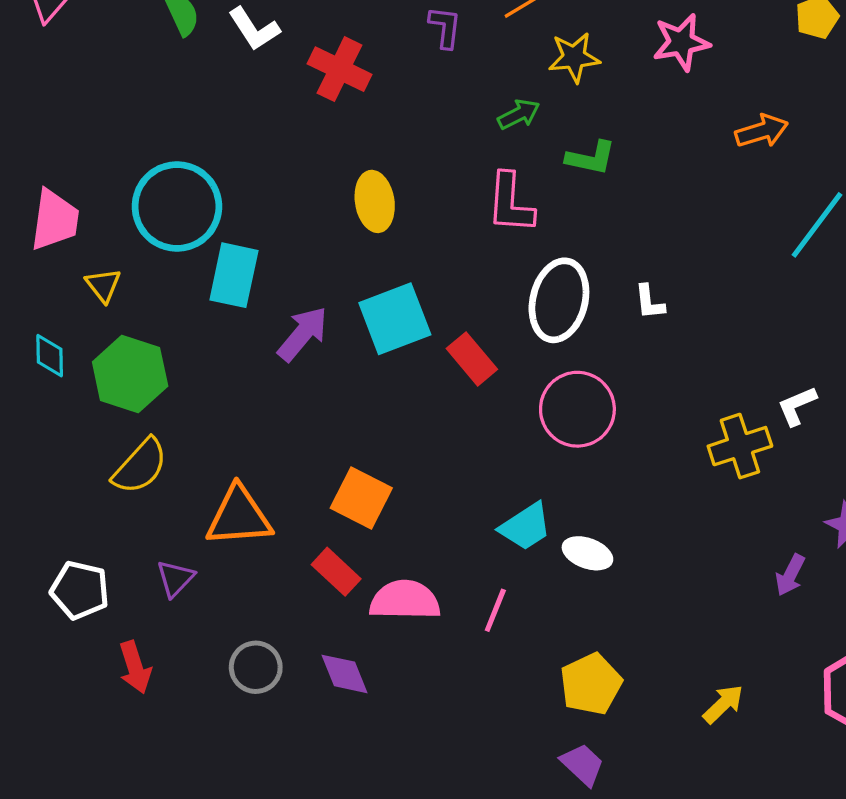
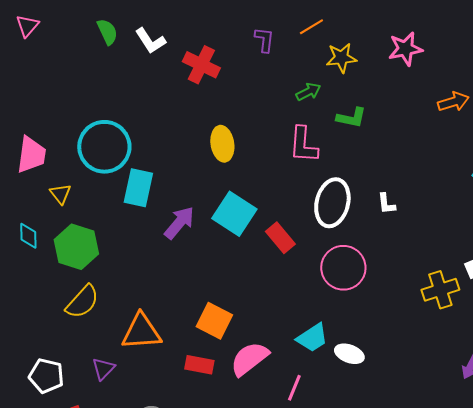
cyan square: (395, 319) -> (234, 214), turned -36
red rectangle: (336, 572) -> (199, 365), turned -32
pink semicircle: (405, 600) -> (249, 359), moved, turned -39

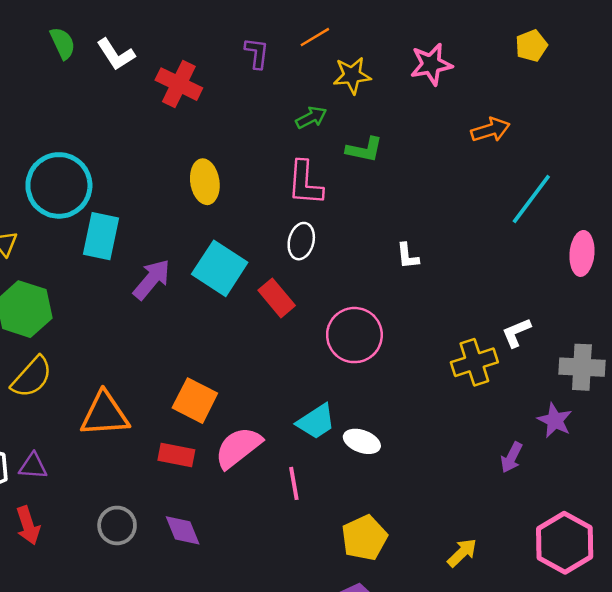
white ellipse: (332, 203) -> (301, 241), moved, size x0.6
purple triangle: (103, 369) -> (33, 466), moved, turned 50
pink line: (294, 388) -> (294, 483), turned -32

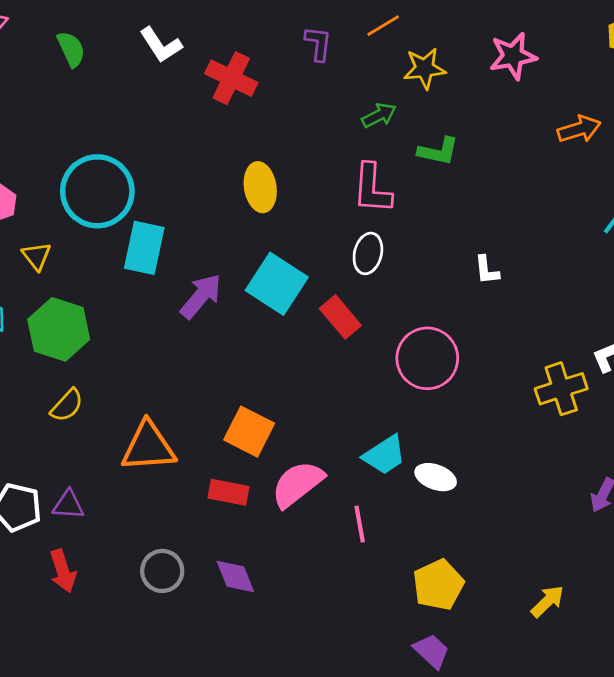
green semicircle: (63, 43) -> (71, 49), moved
yellow semicircle: (32, 377) -> (67, 405), size x0.7

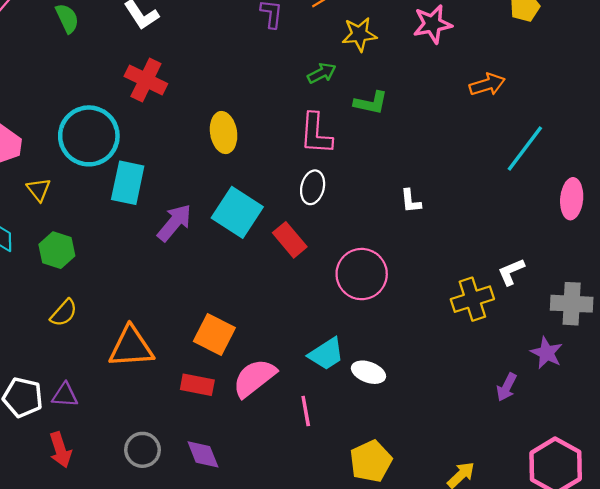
red cross: (231, 78) -> (146, 80), moved
green hexagon: (59, 329) -> (57, 250), size x0.7

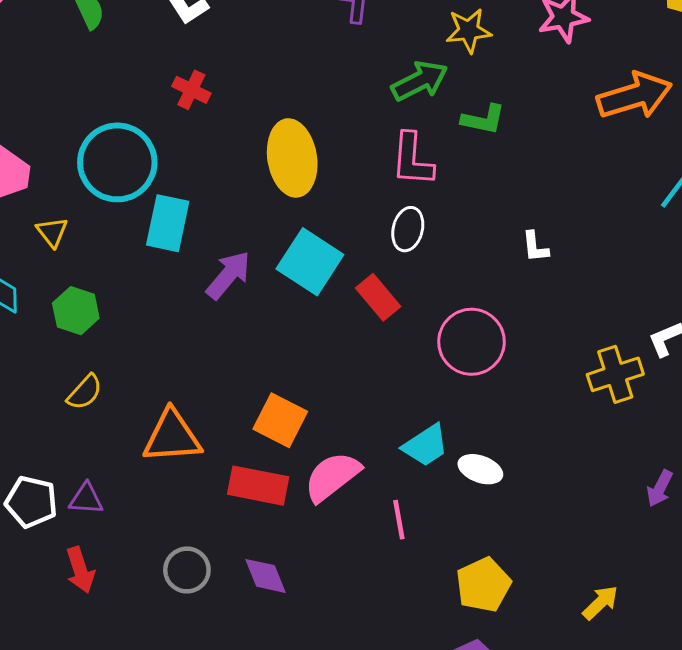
green arrow: (322, 73) -> (420, 81), size x1.5
red cross: (146, 80) -> (191, 90), size x0.7
orange arrow: (487, 85) -> (635, 96), size x1.6
yellow ellipse: (224, 133) -> (292, 158), size x1.4
red rectangle: (197, 385) -> (258, 486), size x1.4

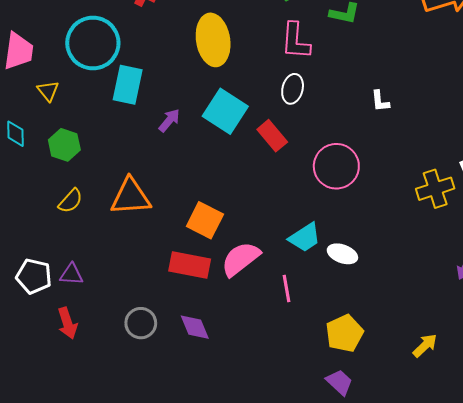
purple arrow: (228, 275) -> (169, 120), size x0.7
orange triangle: (172, 437) -> (131, 197), moved

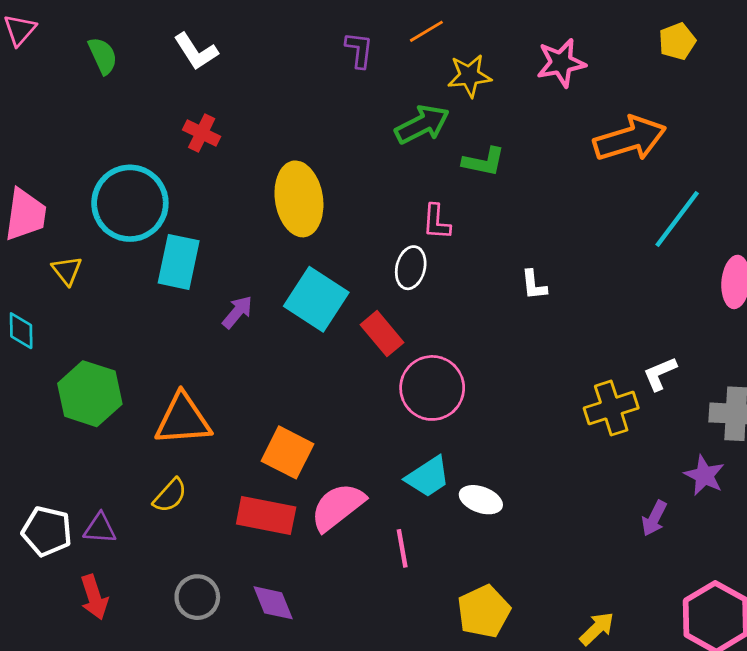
pink L-shape: (296, 41) -> (436, 222), moved, size x0.7
green hexagon: (64, 145) -> (90, 394), moved, size x1.4
pink circle: (336, 166) -> (432, 388), moved
yellow semicircle: (70, 201) -> (170, 495), moved

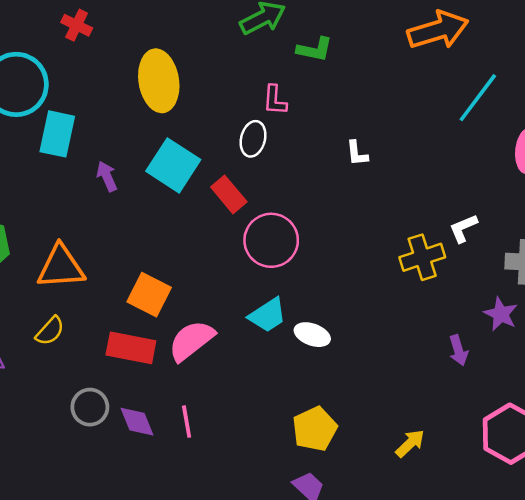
purple arrow: (237, 312) -> (107, 176), turned -64
purple arrow: (654, 518) -> (458, 350), turned -44
pink line: (402, 548) -> (187, 422), moved
gray circle: (197, 597) -> (90, 407), moved

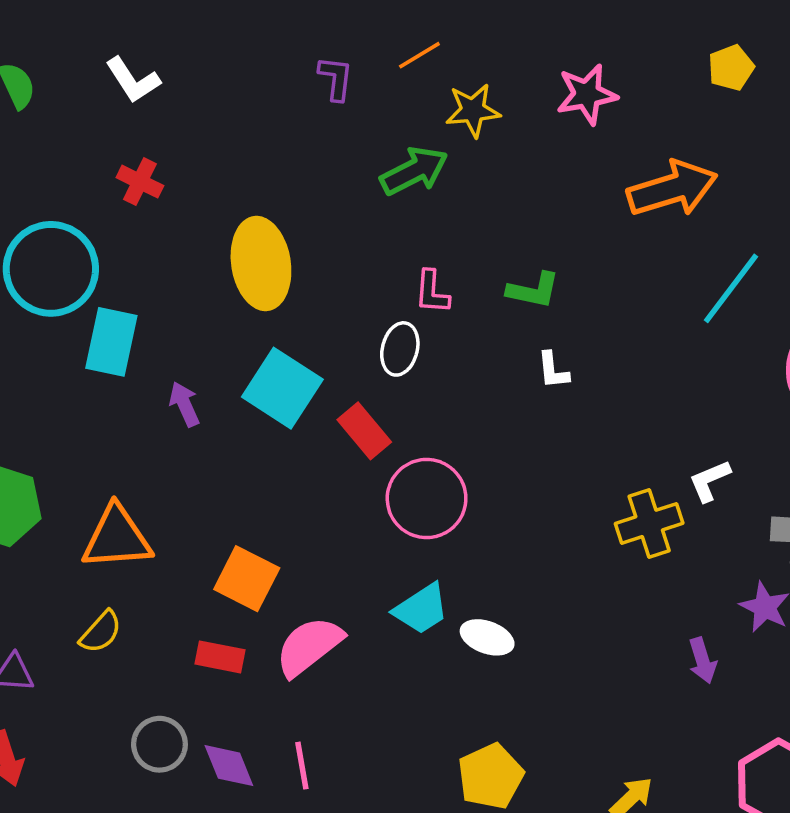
green L-shape: (315, 49) -> (533, 290), moved
red rectangle: (131, 348) -> (220, 657), size x0.7

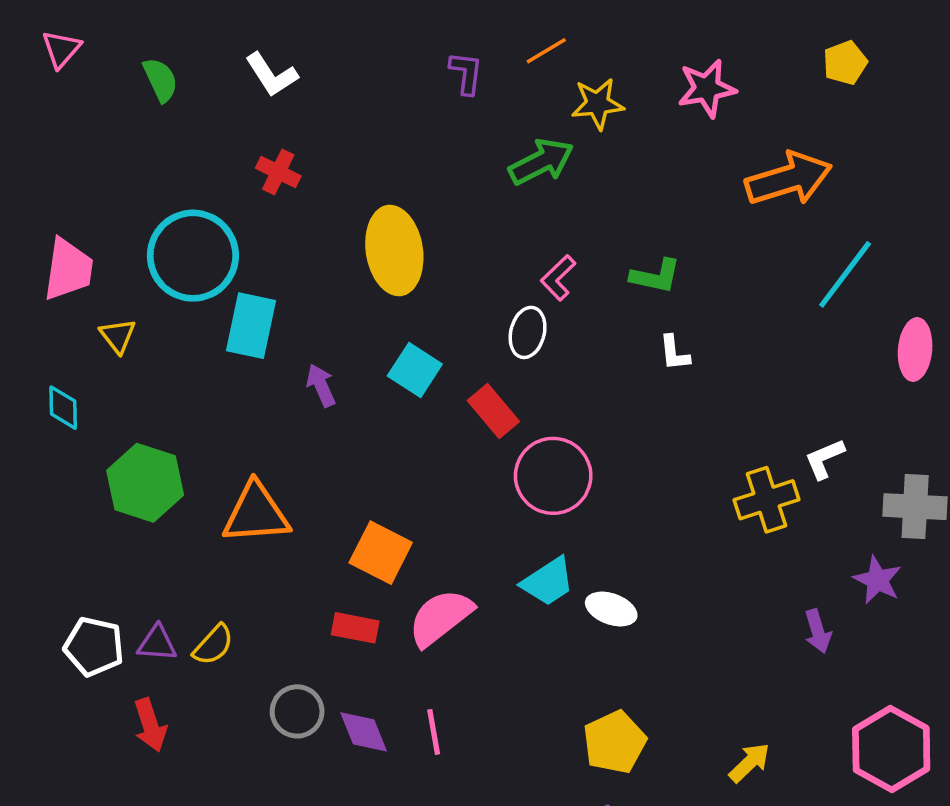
pink L-shape: (432, 292) -> (558, 278), turned 42
cyan square: (282, 388) -> (415, 370), size x0.7
yellow semicircle: (101, 632) -> (213, 645), moved

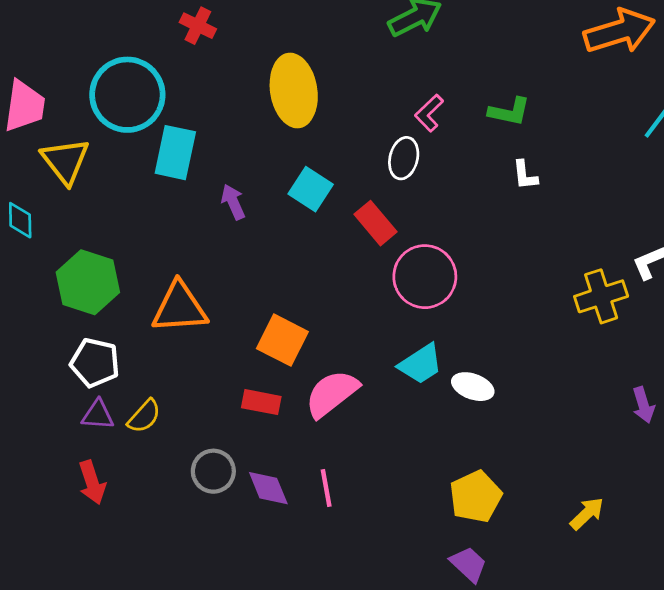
yellow triangle: (118, 336) -> (65, 161), size x1.6
white pentagon: (94, 647) -> (95, 363), moved

